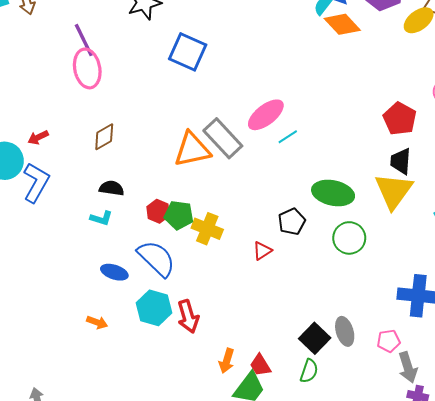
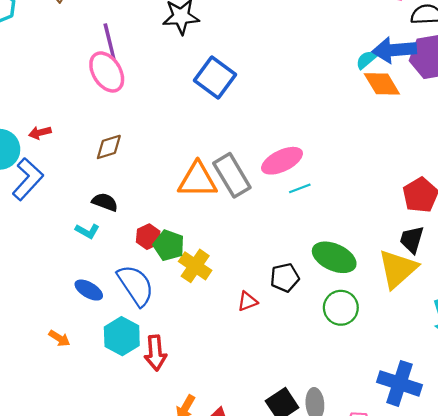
pink ellipse: (87, 68) -> (107, 72), turned -33

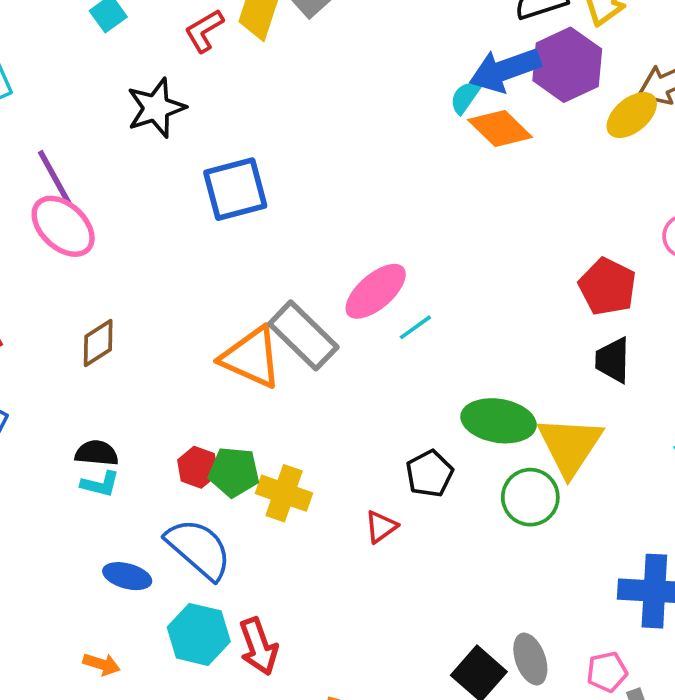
blue square: (215, 77) -> (235, 189), turned -36
orange triangle: (198, 180) -> (251, 357), turned 39
black semicircle: (105, 202) -> (97, 453), moved
yellow triangle: (398, 269) -> (570, 446), moved

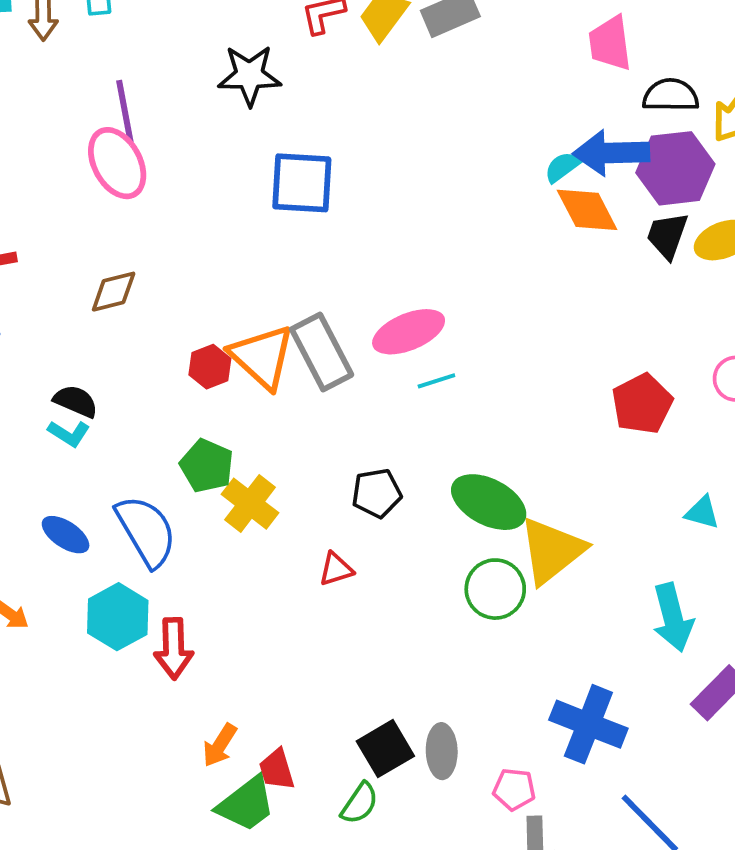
black trapezoid: (613, 360) -> (667, 236), moved
red hexagon: (198, 467) -> (210, 367), moved
black pentagon: (429, 474) -> (377, 493), moved

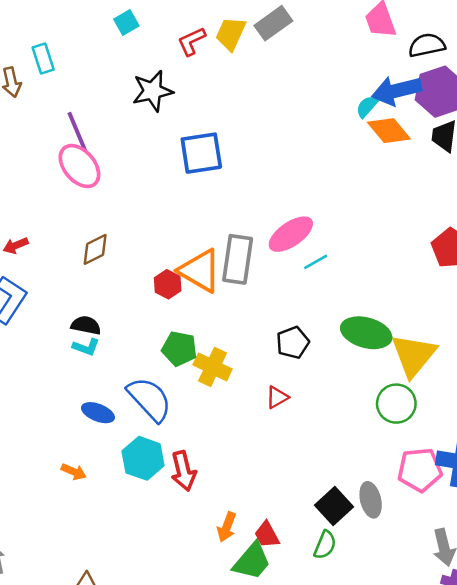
gray rectangle: (322, 352) -> (238, 259), turned 48
green circle: (495, 589) -> (396, 404), moved
pink pentagon: (514, 789) -> (420, 470), moved, size x1.6

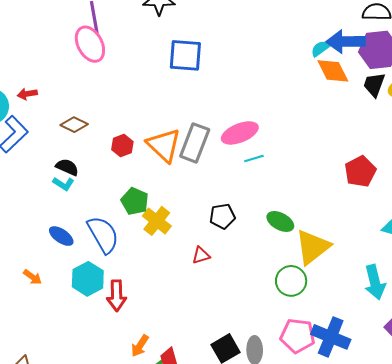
brown diamond: (95, 249) -> (74, 125), moved, turned 40
red hexagon: (168, 284) -> (122, 146), moved
green ellipse: (366, 333) -> (280, 221), size x0.7

